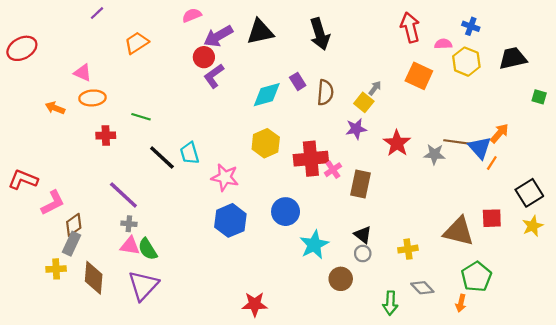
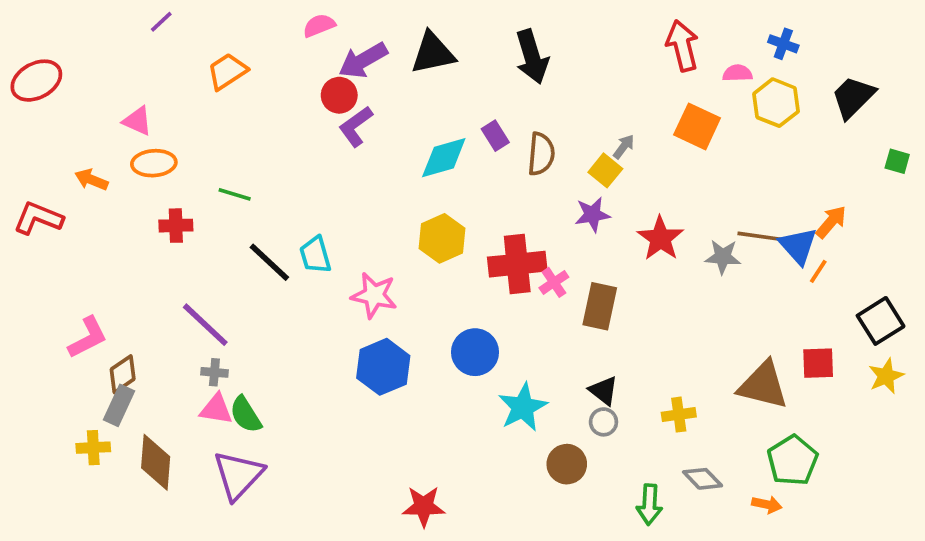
black trapezoid: (513, 58) -> (853, 97), turned -32
red L-shape: (23, 180) -> (38, 218), moved
orange arrow: (461, 303) -> (767, 505), turned -91

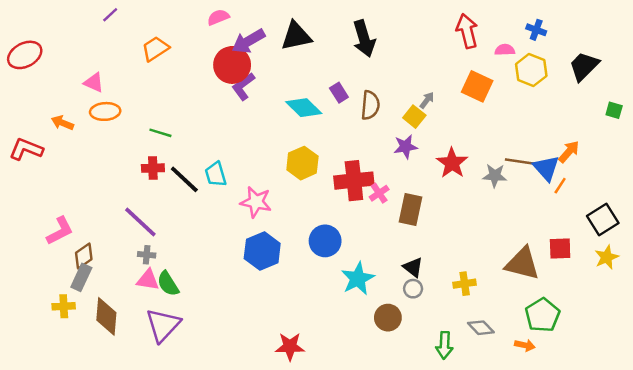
red circle: (339, 95) -> (232, 65), size x1.5
cyan diamond: (444, 158) -> (304, 108), turned 60
red cross: (176, 226) -> (153, 168), moved

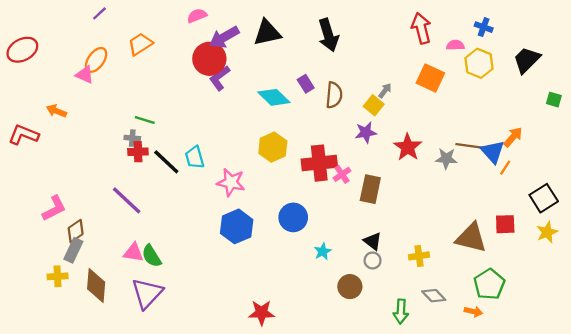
orange ellipse: (105, 111) -> (96, 60), moved, turned -50
gray cross: (147, 255) -> (132, 138), moved
cyan star: (358, 279) -> (323, 251), size x0.6

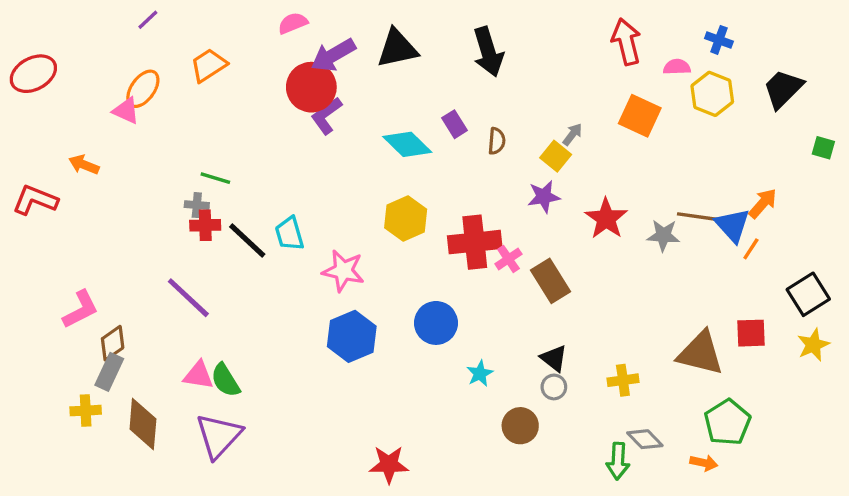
brown semicircle: (334, 95) -> (497, 141), size x0.7
brown rectangle: (370, 189) -> (551, 281), turned -44
green arrow: (401, 311) -> (618, 461), moved

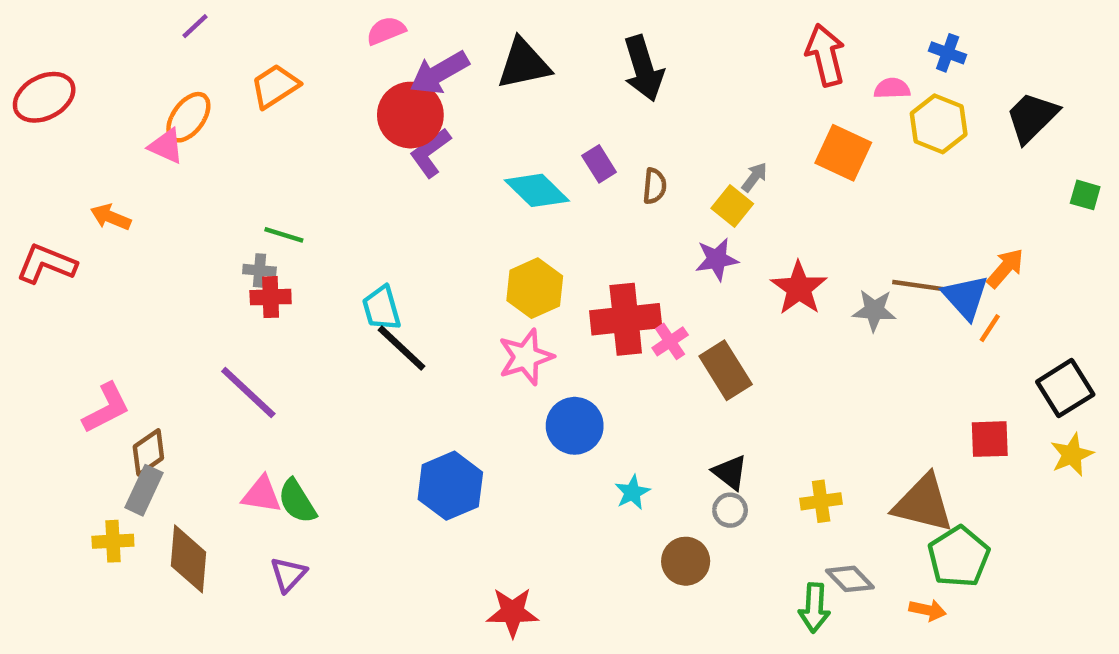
black line: (247, 240) -> (401, 348), moved
pink star: (343, 271) -> (526, 357), moved, turned -30
blue hexagon: (352, 336) -> (450, 486), moved
brown triangle: (700, 353) -> (923, 503), moved
purple triangle: (219, 436) -> (288, 575), size x0.6

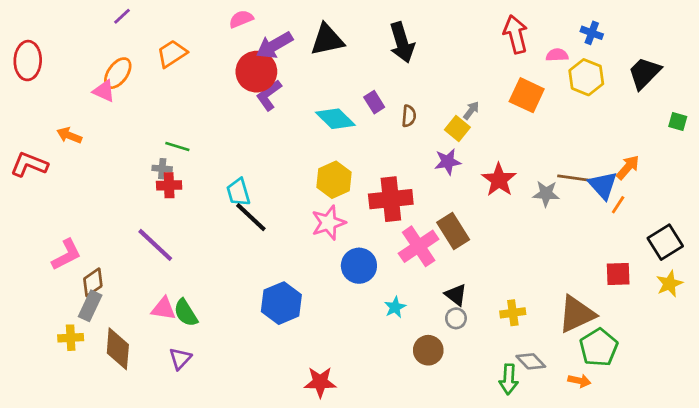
red ellipse: (44, 97) -> (28, 61), turned -60
pink cross: (670, 341) -> (419, 246), moved, size x1.8
brown triangle: (923, 503) -> (577, 314), turned -39

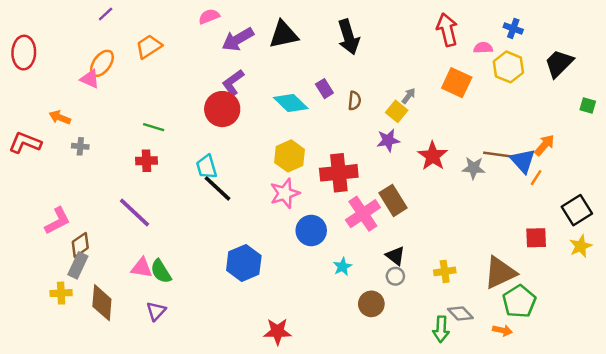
red circle: (256, 72) -> (222, 109), moved
gray cross: (162, 169) -> (80, 146), moved

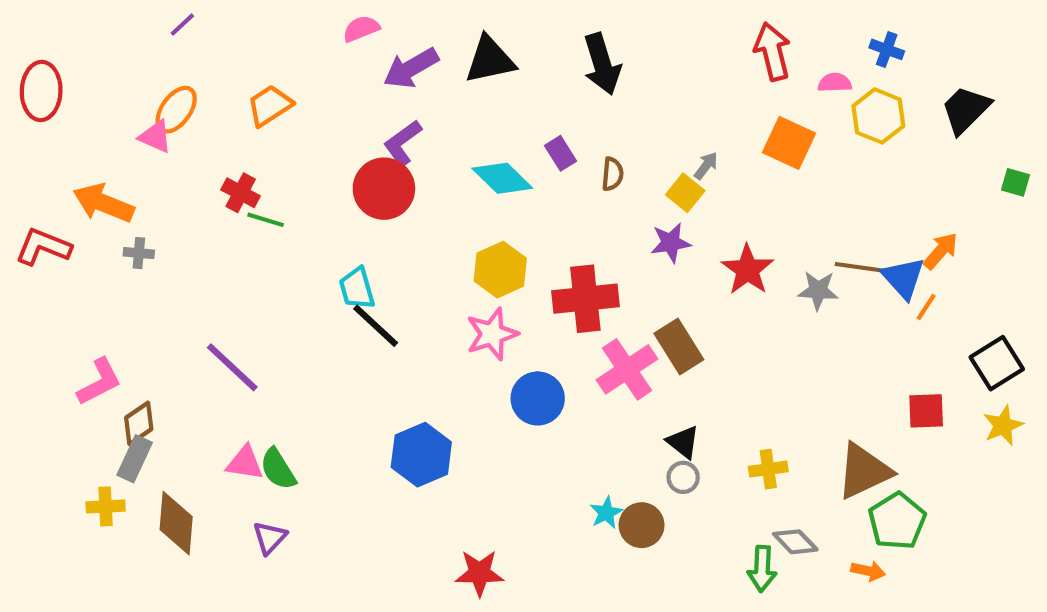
orange trapezoid: (149, 47) -> (270, 106), moved
orange arrow: (60, 117) -> (103, 203), size x1.6
red cross: (146, 161) -> (241, 193), moved, turned 30
cyan star: (342, 267) -> (606, 513), moved

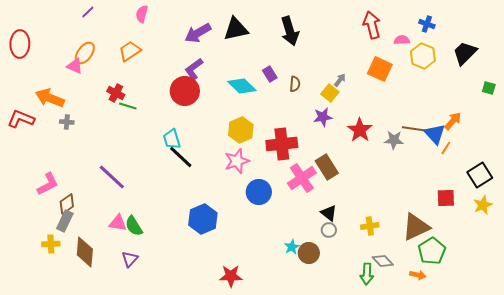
pink semicircle: (361, 29) -> (142, 14), moved, turned -54

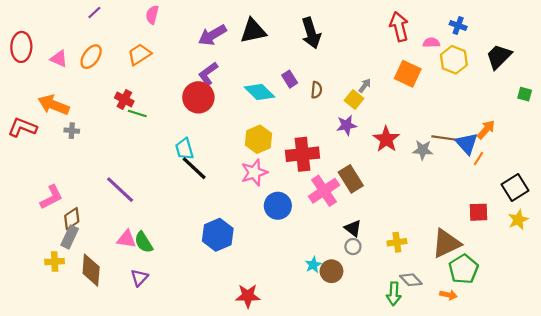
pink triangle: (75, 66) -> (59, 59), moved

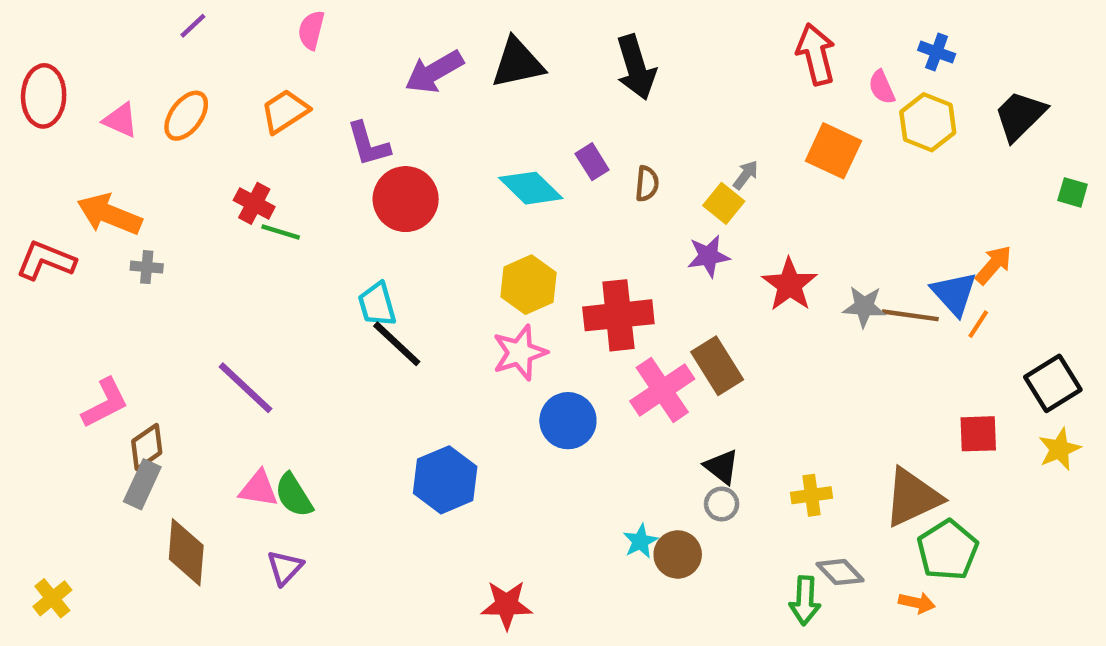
pink semicircle: (431, 43) -> (882, 87), turned -112
purple L-shape: (208, 74) -> (368, 144), moved, turned -70
brown line: (445, 138) -> (910, 315), moved
yellow cross: (55, 262) -> (52, 598), moved, turned -36

